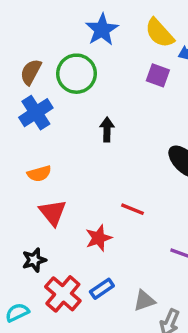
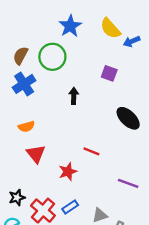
purple square: (158, 75) -> (109, 73), moved
black star: (34, 260) -> (17, 198), moved

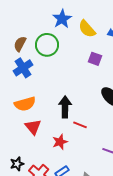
yellow semicircle: (110, 28) -> (87, 29), moved
black arrow: (74, 96) -> (65, 107), moved, size x1.5
orange semicircle: (26, 127) -> (25, 104), size x1.5

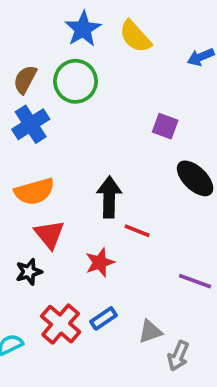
blue star: (62, 19) -> (83, 29), moved
yellow semicircle: (87, 29) -> (135, 36), moved
purple square: (95, 59) -> (165, 126), moved
black star: (17, 164) -> (29, 272), moved

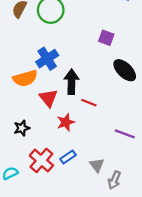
blue cross: (31, 124) -> (47, 59), moved
red triangle: (49, 234) -> (48, 98), moved
gray triangle: (150, 332) -> (97, 165), turned -49

